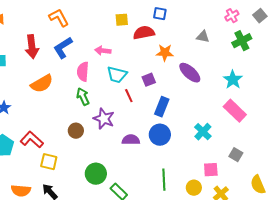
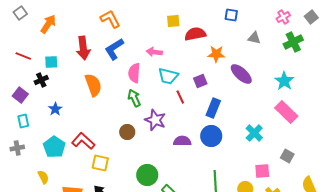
blue square: (160, 14) -> (231, 15), moved
orange semicircle: (42, 84) -> (93, 85), turned -80

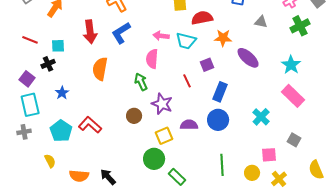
pink semicircle: (134, 73) -> (152, 59), moved
cyan trapezoid: (168, 76) -> (186, 41), moved
orange semicircle: (93, 85) -> (100, 69), turned -150
cyan rectangle: (23, 121) -> (30, 105), size x1.6
yellow square: (100, 163) -> (164, 136), moved, turned -36

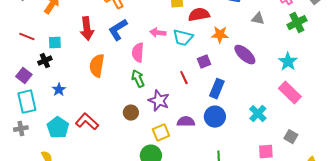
pink semicircle: (152, 59) -> (138, 53), moved

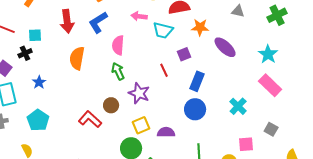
pink arrow: (158, 33) -> (139, 16), moved
red L-shape: (87, 122) -> (90, 119), moved
purple semicircle: (186, 122) -> (166, 132), moved

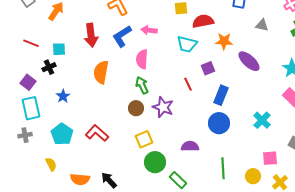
pink arrow: (139, 16) -> (149, 30), moved
brown circle: (111, 105) -> (136, 108), moved
red L-shape: (90, 119) -> (97, 133), moved
yellow square: (141, 125) -> (144, 139), moved

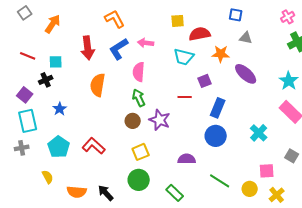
gray triangle: (262, 25) -> (246, 38), moved
red line: (188, 84) -> (185, 97), turned -64
green circle: (155, 162) -> (139, 180), moved
green line: (223, 168) -> (220, 181), turned -55

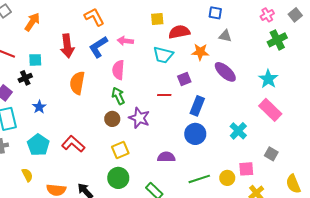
green line: (220, 181) -> (199, 179), turned -50
yellow circle: (250, 189) -> (227, 178), moved

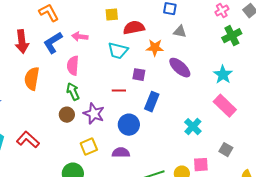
purple square: (184, 79) -> (139, 75), turned 32
blue circle: (195, 134) -> (129, 125), moved
yellow square: (120, 150) -> (89, 147), moved

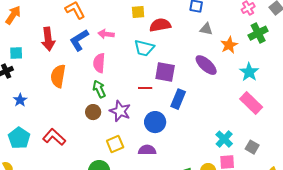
orange star: (155, 48) -> (229, 45), moved, turned -30
purple square: (139, 75) -> (165, 72), size x1.5
cyan cross: (193, 127) -> (224, 139), moved

